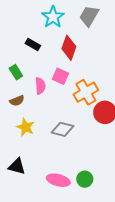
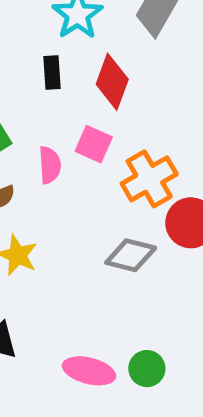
black rectangle: (33, 45) -> (52, 72), moved, turned 56
gray diamond: (63, 129) -> (131, 255), moved

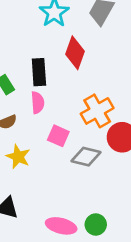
black rectangle: (52, 72) -> (39, 72), moved, size x1.4
pink square: (94, 144) -> (58, 136), moved

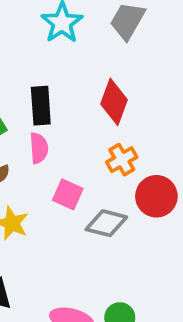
red diamond: (75, 53) -> (114, 102), moved
orange cross: (97, 111) -> (122, 160), size x0.7

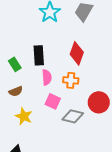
pink semicircle: (39, 148) -> (47, 77), moved
orange cross: (122, 160) -> (71, 80), moved, turned 35

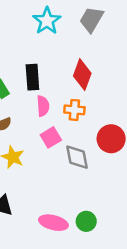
pink square: (53, 101) -> (51, 137), turned 35
gray diamond: (73, 116) -> (77, 157), turned 65

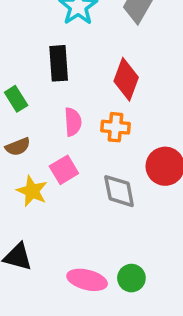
black rectangle: (32, 77) -> (59, 63), moved
pink square: (51, 137) -> (64, 170), moved

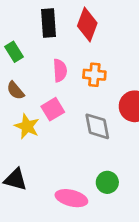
red diamond: (126, 79) -> (87, 24), moved
brown semicircle: (18, 147) -> (15, 90), turned 72
green circle: (131, 278) -> (107, 182), moved

